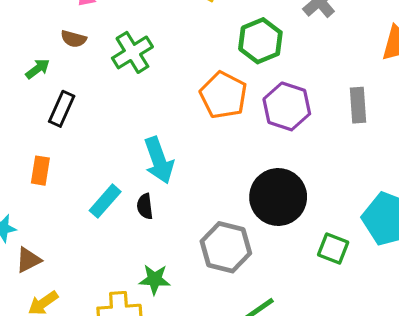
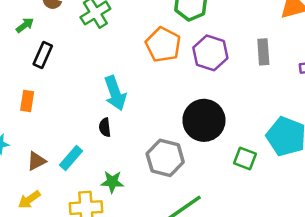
cyan rectangle: (105, 201) -> (71, 158), moved
brown triangle: (28, 260) -> (36, 161), moved

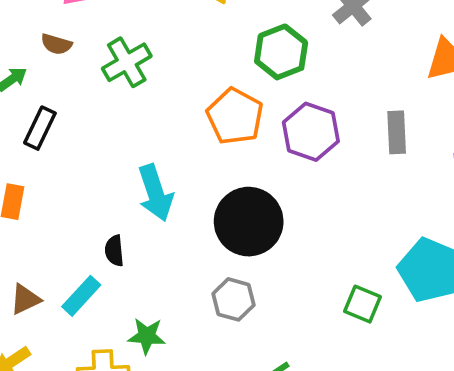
black circle: (204, 120) -> (249, 222), moved
black semicircle: (105, 127) -> (114, 251), moved
gray hexagon: (165, 158) -> (233, 299), size x0.7

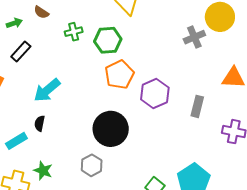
green hexagon: (281, 52) -> (108, 40), moved
green cross: (127, 62) -> (74, 32), size x0.7
cyan arrow: (155, 193) -> (47, 90), moved, turned 52

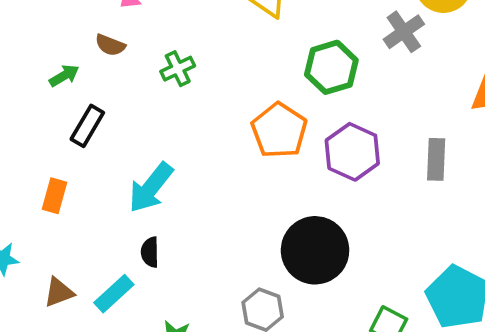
green hexagon: (108, 40) -> (331, 67), moved
black circle: (111, 129) -> (315, 250), moved

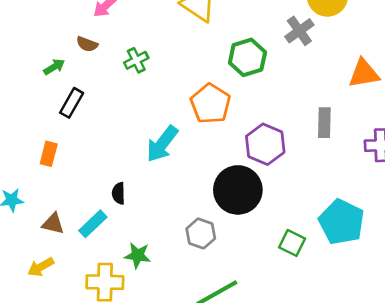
purple hexagon: (352, 152) -> (265, 144), moved
cyan arrow: (151, 188) -> (162, 144), moved
brown triangle: (59, 292) -> (53, 224), turned 35

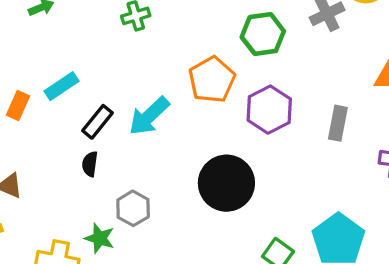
black rectangle: (72, 103) -> (98, 122), moved
purple hexagon: (265, 144) -> (269, 110), moved
cyan rectangle: (93, 224) -> (61, 86), moved
gray hexagon: (201, 234) -> (133, 208), moved

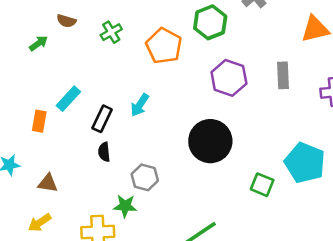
orange pentagon: (212, 80) -> (164, 46), moved
cyan arrow: (149, 116) -> (140, 105), size x0.7

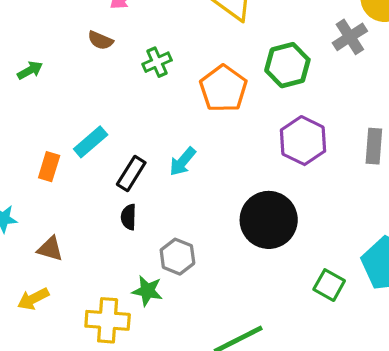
green arrow: (39, 43) -> (30, 70), moved

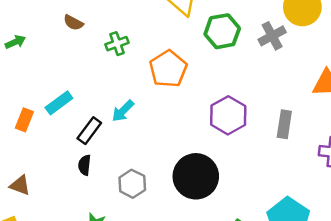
green hexagon: (287, 65) -> (222, 31), moved
cyan arrow: (183, 162) -> (123, 111), moved
gray hexagon: (177, 257) -> (132, 184), moved

